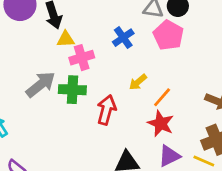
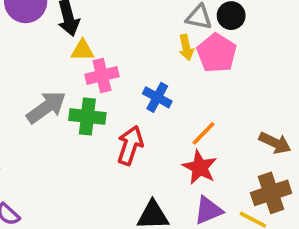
blue cross: (123, 38) -> (157, 97), moved, turned -30
yellow arrow: (138, 82) -> (186, 47), moved, turned -66

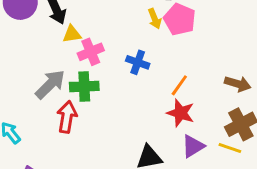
red arrow: (130, 145) -> (67, 117), moved

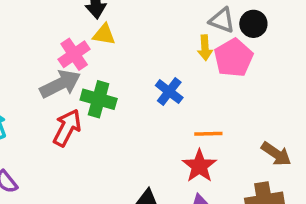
pink cross: (91, 52) -> (74, 54), moved, turned -30
orange line: (179, 85) -> (208, 134), turned 35

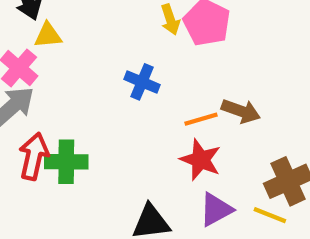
green cross: (99, 99) -> (66, 162), moved
brown arrow: (276, 154) -> (241, 111), moved

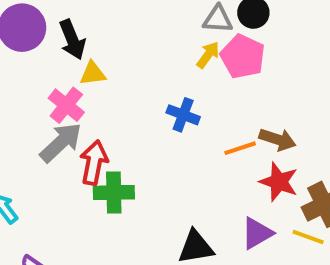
yellow arrow: (170, 20) -> (208, 55), turned -124
red arrow: (34, 156) -> (94, 163), moved
red star: (201, 160) -> (279, 182), moved

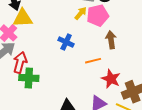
pink pentagon: (243, 57) -> (98, 15), turned 30
yellow triangle: (93, 73) -> (23, 18), size x1.5
brown arrow: (278, 139) -> (111, 40), moved, turned -120

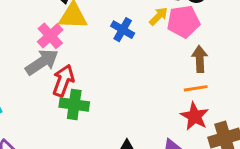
blue cross: (66, 42) -> (123, 30), moved
orange line: (93, 61) -> (196, 88), moved

